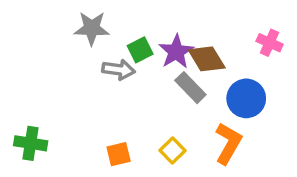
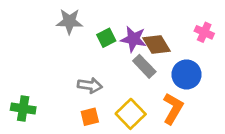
purple star: (176, 52) -> (133, 39), turned -30
gray arrow: (119, 70) -> (90, 85), moved
yellow square: (173, 151) -> (131, 114), size x1.5

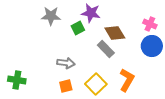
purple star: (133, 39) -> (91, 13), moved
blue circle: (187, 74) -> (152, 46), moved

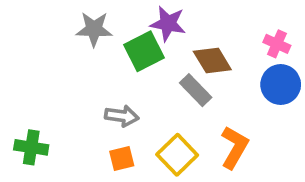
green square: (78, 28) -> (144, 51), size x1.5

